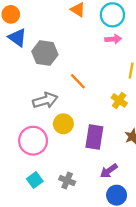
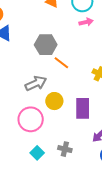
gray hexagon: (45, 53) -> (46, 45), moved

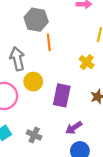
orange line: (61, 63) -> (49, 42), turned 35
gray arrow: (36, 83) -> (17, 59), turned -90

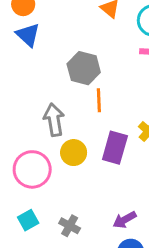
purple rectangle: (62, 95) -> (115, 148), moved

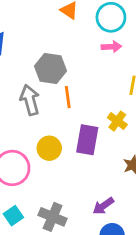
gray arrow: (54, 120) -> (30, 100), moved
gray cross: (70, 226) -> (53, 217), size x1.4

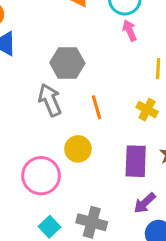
pink arrow: (111, 47) -> (130, 30), turned -102
orange line: (68, 97) -> (96, 107), moved
purple rectangle: (87, 140) -> (136, 161), moved

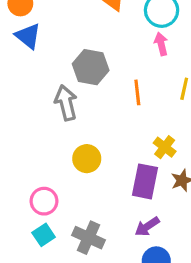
orange line: (96, 107) -> (137, 92), moved
yellow cross: (147, 110) -> (165, 147), moved
pink circle: (41, 176) -> (44, 201), moved, size x0.7

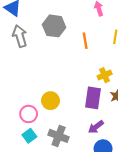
gray arrow: (66, 103) -> (20, 36), moved
yellow cross: (165, 147) -> (105, 75), turned 32
yellow circle: (87, 159) -> (50, 101), moved

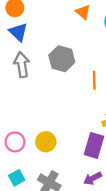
pink circle: (29, 114) -> (15, 142), moved

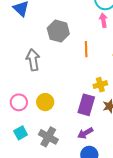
gray arrow: (22, 65) -> (33, 60), moved

